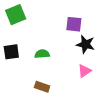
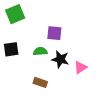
purple square: (74, 24) -> (54, 33), moved
black star: (86, 44) -> (60, 59), moved

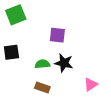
green semicircle: (40, 51) -> (42, 64), moved
pink triangle: (80, 67) -> (91, 84), moved

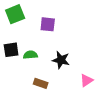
purple square: (57, 35) -> (48, 24), moved
green semicircle: (42, 64) -> (30, 55), moved

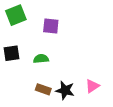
green semicircle: (30, 55) -> (41, 59), moved
black star: (61, 60) -> (65, 90), moved

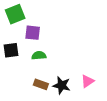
purple square: (51, 26) -> (33, 33), moved

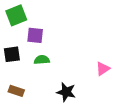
pink triangle: (87, 81) -> (103, 69), moved
brown rectangle: (41, 84) -> (16, 91), moved

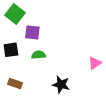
green square: (16, 15) -> (15, 14), turned -30

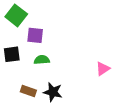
brown rectangle: (15, 83) -> (28, 91), moved
black star: (61, 85) -> (53, 92), moved

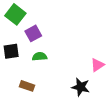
purple square: (35, 35) -> (33, 33), turned -35
black star: (53, 92) -> (81, 87), moved

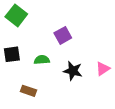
purple square: (33, 33) -> (63, 35), moved
black star: (81, 87) -> (73, 71), moved

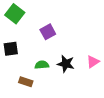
purple square: (63, 35) -> (48, 32), moved
green semicircle: (42, 60) -> (42, 65), moved

